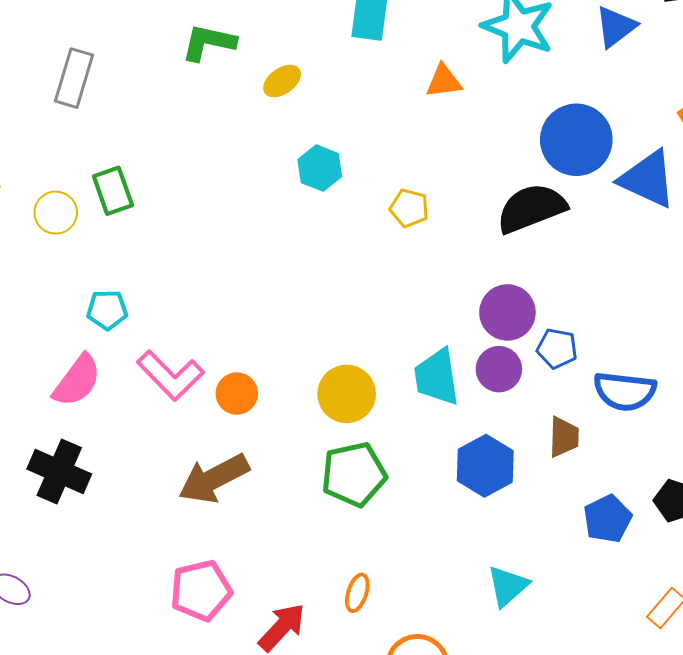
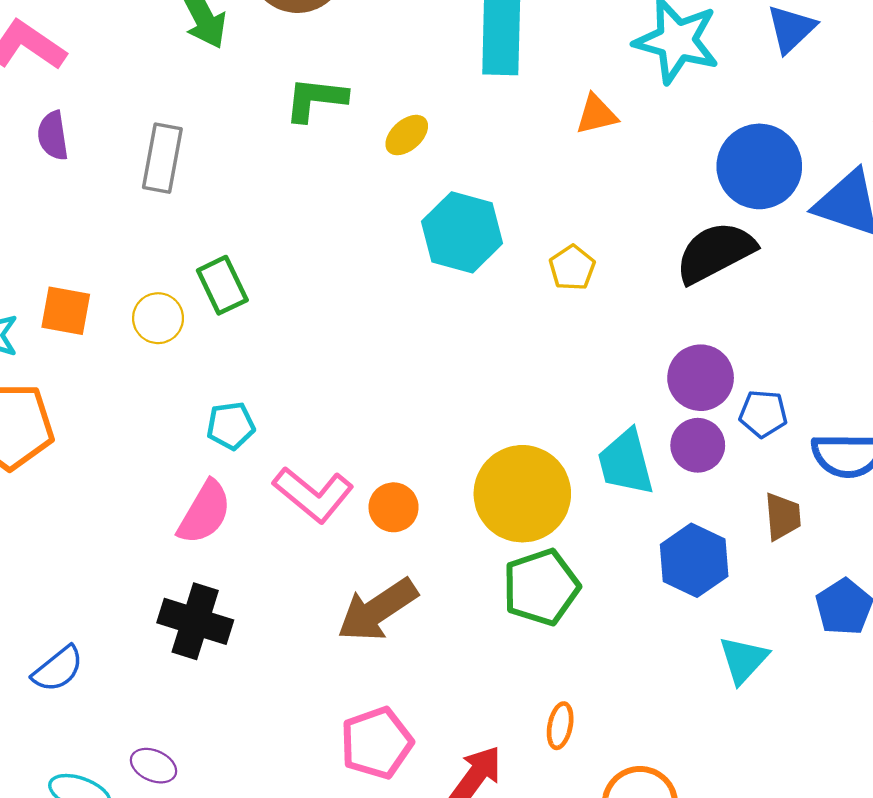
cyan hexagon: (320, 168) -> (462, 232), size x1.5
yellow pentagon: (409, 208) -> (572, 268), turned 30
yellow circle: (347, 394) -> (522, 494), size x1.4
cyan triangle: (508, 586) -> (743, 660), moved

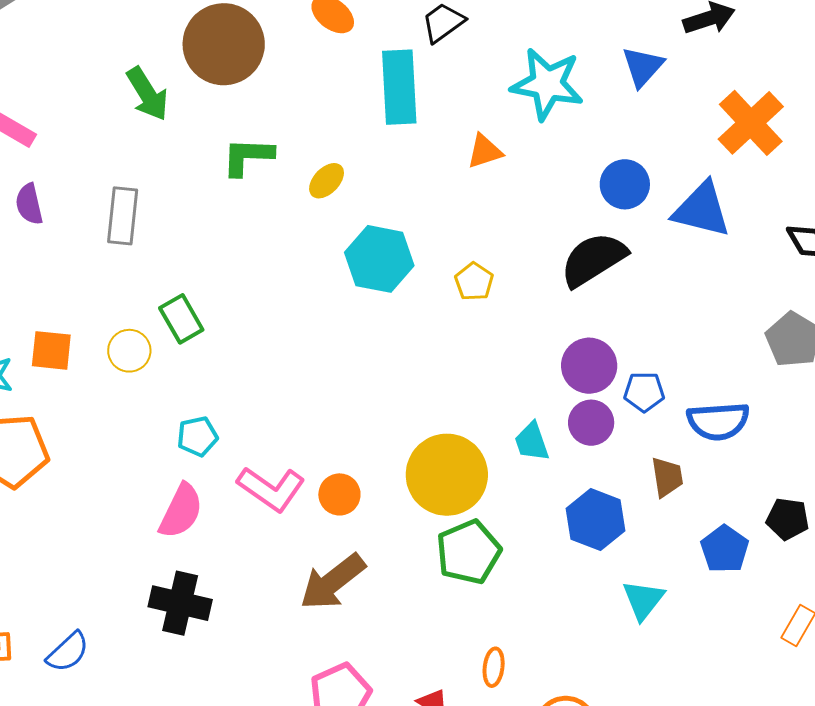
blue circle: (759, 166) -> (625, 184), size x0.7
cyan trapezoid: (626, 462) -> (532, 442), size x0.7

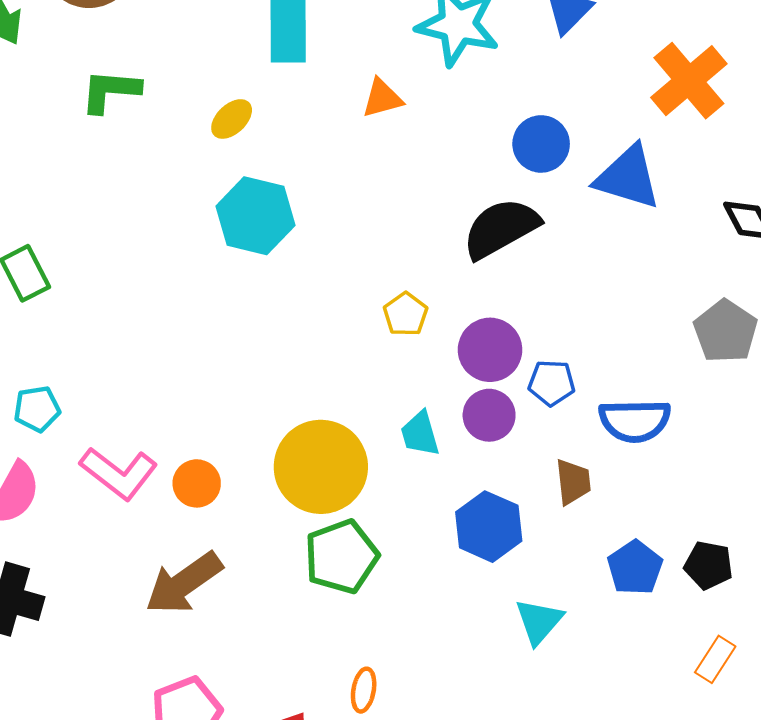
yellow ellipse: (327, 181) -> (232, 119), moved
yellow pentagon: (474, 282) -> (406, 314), moved
black pentagon: (788, 519) -> (708, 565), moved

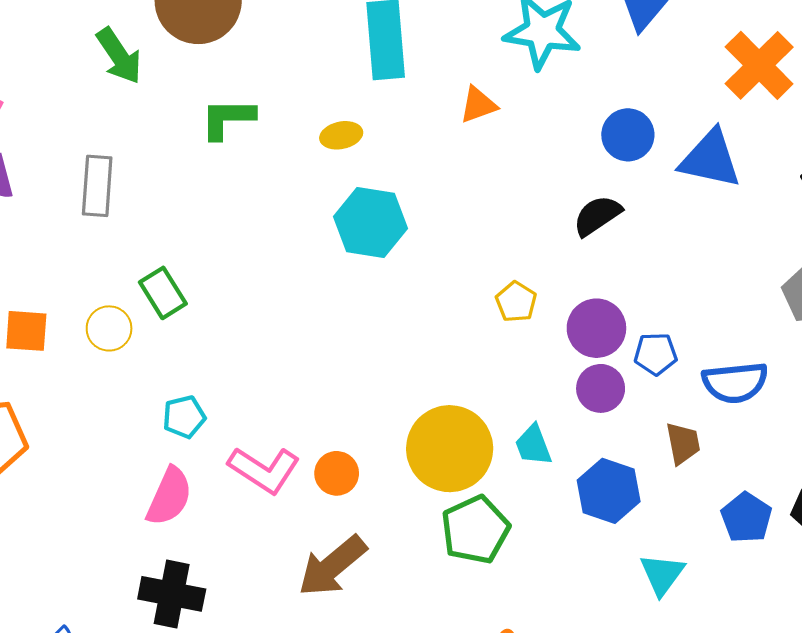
yellow ellipse: (232, 119) -> (341, 135), turned 36
black semicircle: (501, 228) -> (597, 216), size x0.7
cyan trapezoid: (420, 434) -> (533, 445), moved

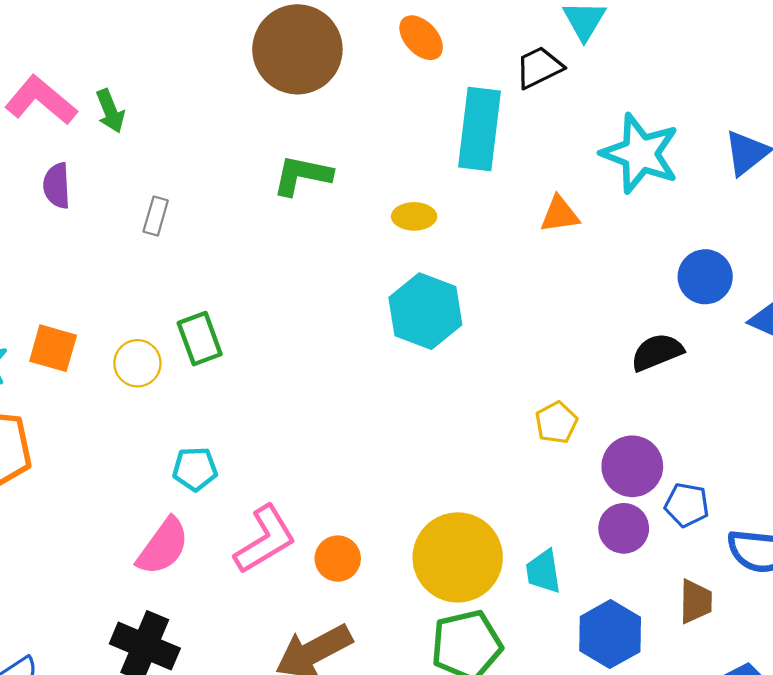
green arrow: (119, 56) -> (110, 111), moved, size x0.7
gray rectangle: (97, 186) -> (156, 216), size x0.6
pink L-shape: (264, 470) -> (265, 540), turned -76

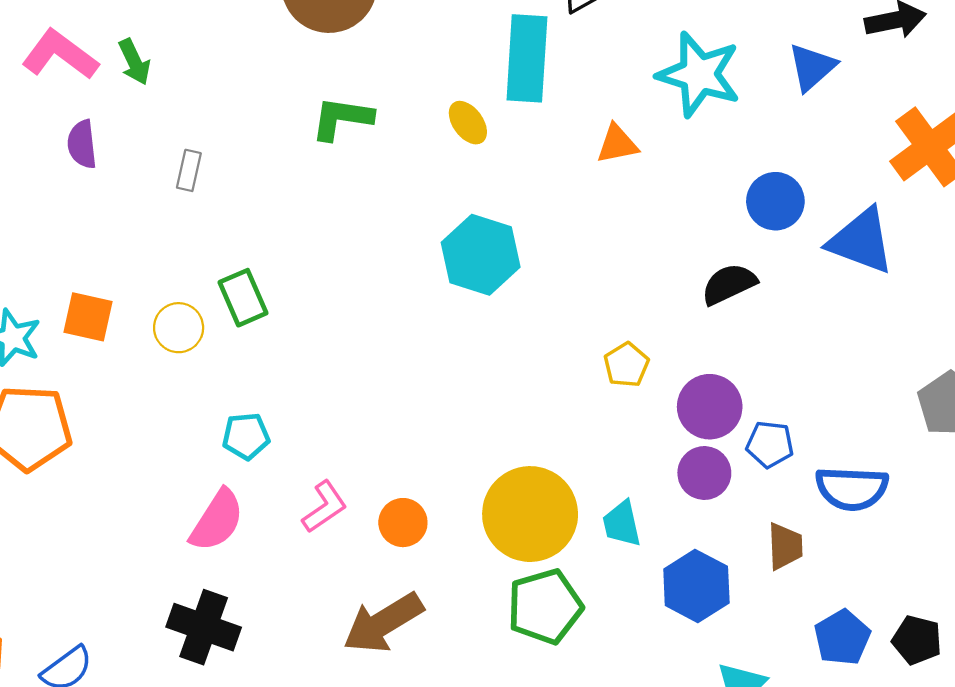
yellow ellipse: (414, 216) -> (468, 123), moved, turned 57
pink L-shape: (265, 540) -> (325, 507), size x0.7

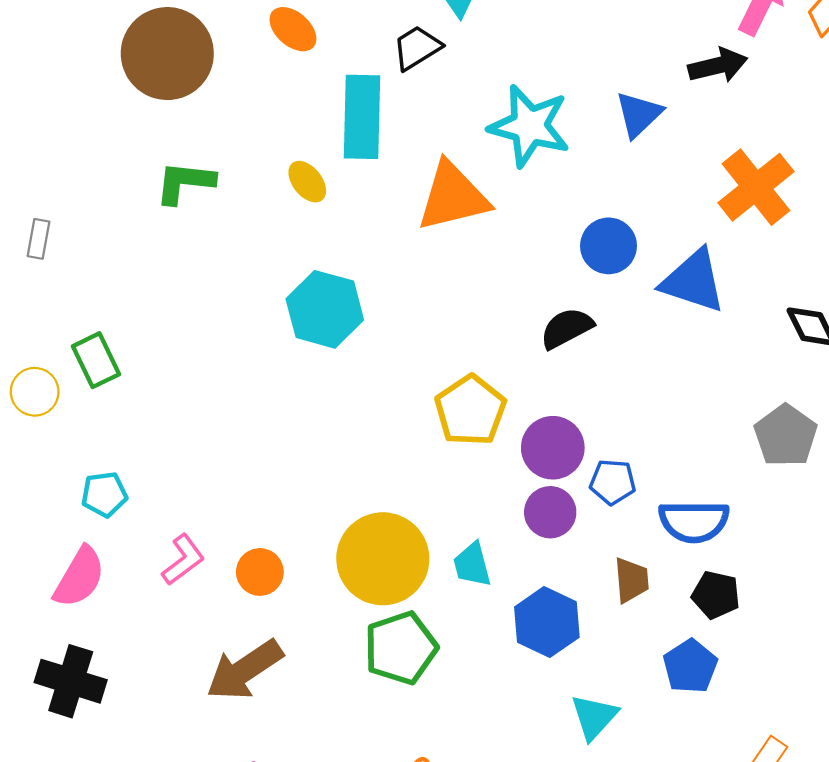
orange triangle: (617, 144) -> (453, 197), size x1.8
yellow pentagon: (626, 365) -> (470, 410), size x1.6
black pentagon: (917, 640) -> (716, 595), moved

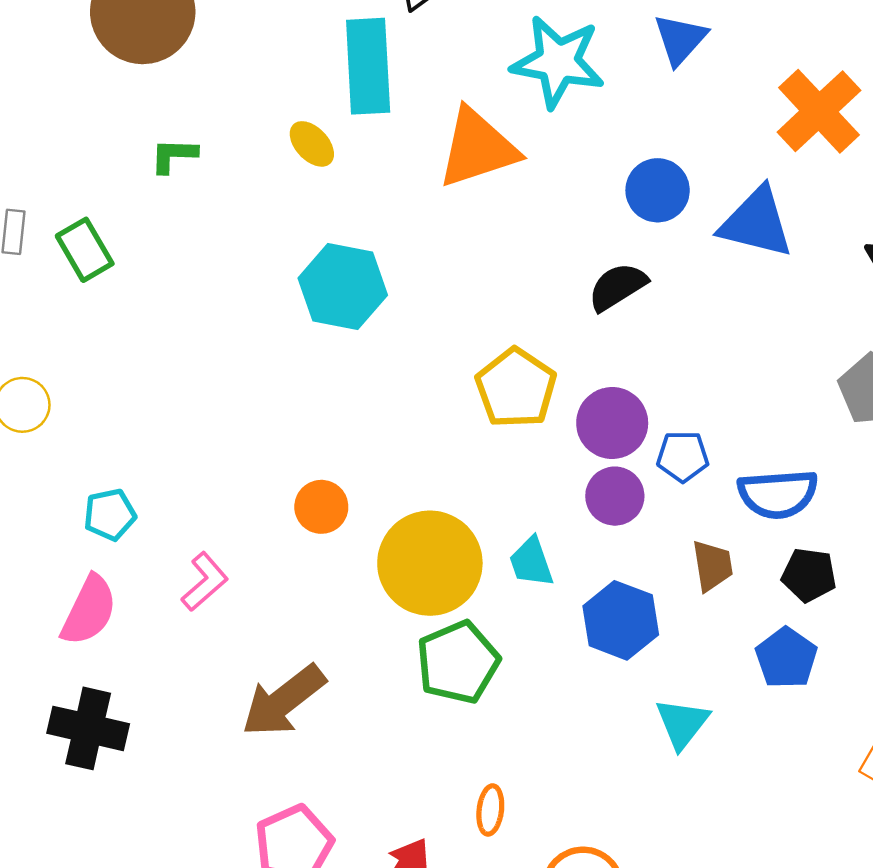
green L-shape: (185, 182) -> (174, 155), size x0.7
green rectangle: (96, 360) -> (85, 250), moved
orange circle: (260, 572) -> (321, 507), moved

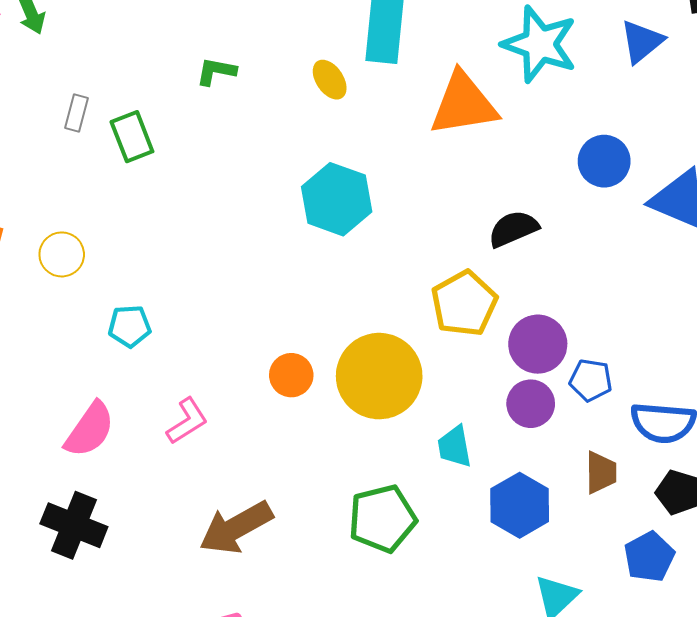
black semicircle: (617, 287) -> (513, 229), moved
cyan pentagon: (110, 515) -> (130, 326), moved
yellow circle: (430, 563) -> (379, 376), moved

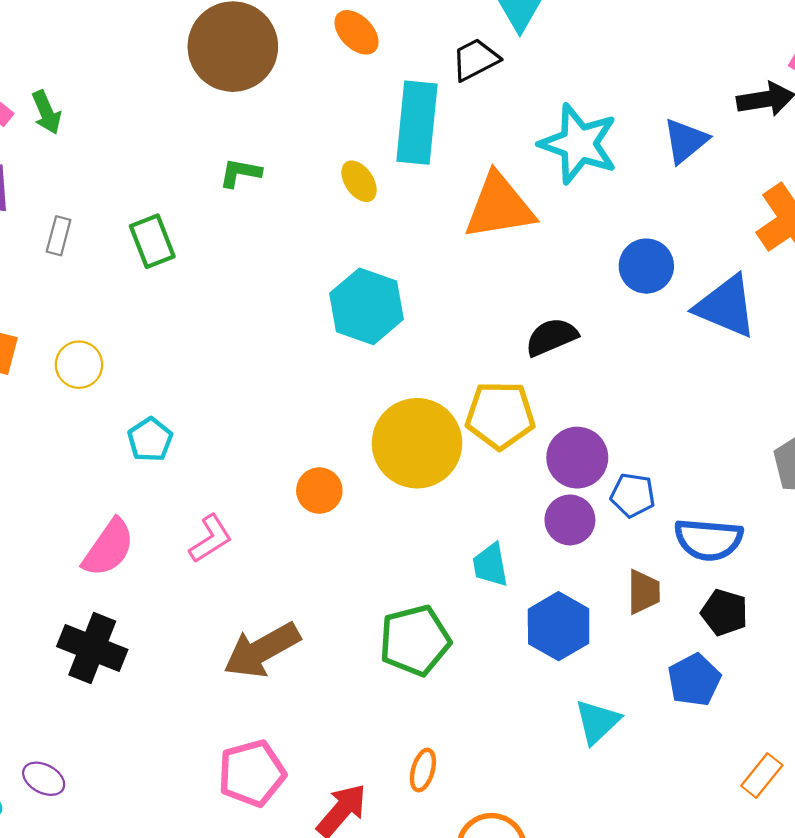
gray rectangle: (76, 113) -> (59, 236), moved
yellow pentagon: (464, 303) -> (500, 415), turned 30
cyan pentagon: (130, 326) -> (150, 440), turned -30
yellow circle: (379, 376) -> (417, 443), moved

